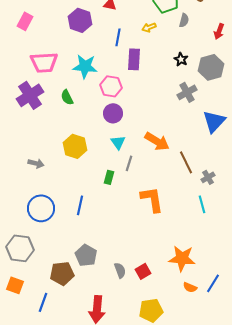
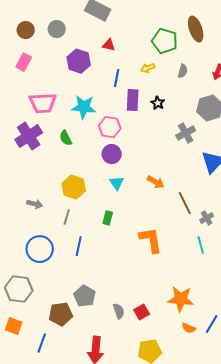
gray semicircle: (184, 20) -> (183, 71), moved
black star: (181, 59) -> (158, 103), moved
orange arrow: (157, 141) -> (156, 182), size x0.7
gray line: (129, 163) -> (67, 217), moved

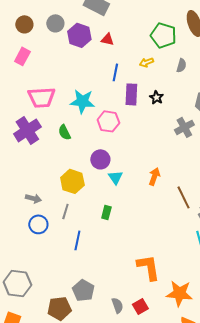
purple hexagon: (79, 61) -> (79, 35), moved
purple circle: (112, 154) -> (100, 159), moved
orange arrow: (156, 182) -> (154, 176), turned -102
orange L-shape: (151, 240) -> (148, 267), moved
blue circle: (40, 249) -> (38, 224), moved, size x0.7

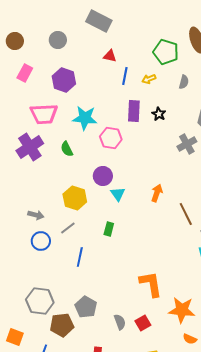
brown circle: (24, 24) -> (15, 41), moved
purple hexagon: (79, 35) -> (64, 80), moved
blue line: (115, 72) -> (125, 76), moved
gray line: (65, 211) -> (68, 228), turned 35
gray hexagon: (17, 283) -> (40, 301), moved

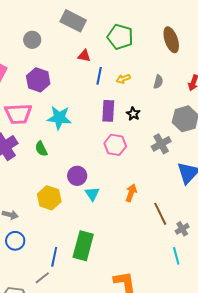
green pentagon: (166, 52) -> (120, 37), moved
pink hexagon: (111, 138) -> (115, 145), moved
gray line: (68, 228) -> (42, 278), moved
green rectangle: (109, 229) -> (83, 246), moved, size x2.0

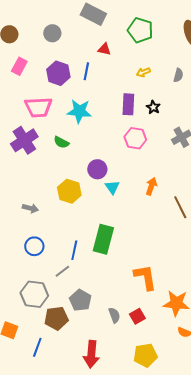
blue line: (99, 76) -> (86, 71), moved
green semicircle: (41, 149) -> (61, 142), turned -35
blue circle: (15, 241) -> (34, 246), moved

